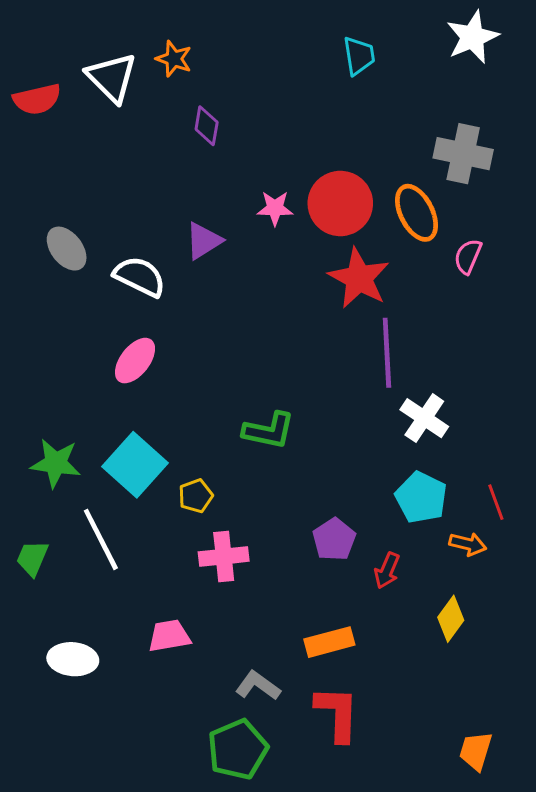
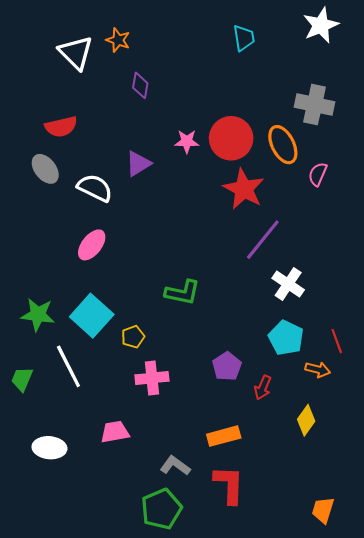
red semicircle: (37, 99) -> (61, 127), moved
purple line: (387, 353) -> (263, 240), turned 42

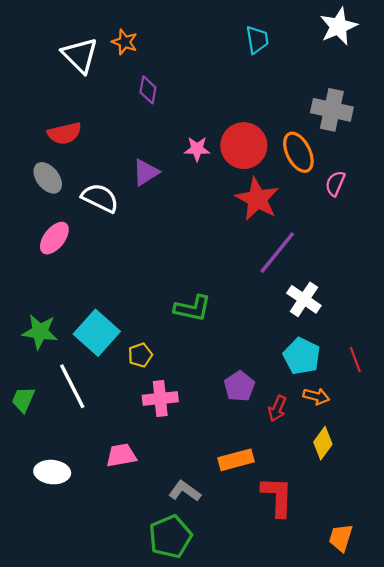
pink ellipse: (92, 245) -> (54, 238), moved
orange arrow: (318, 370) -> (316, 396), moved
red L-shape: (229, 485) -> (277, 497), moved

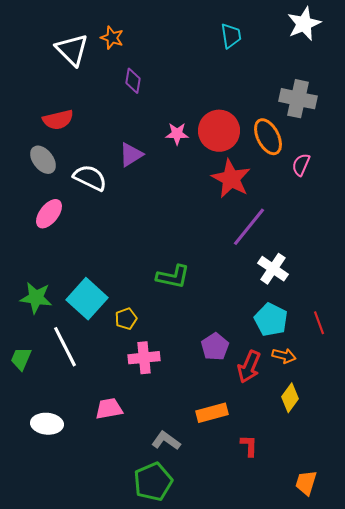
red arrow: (277, 409) -> (249, 367), size x1.4
red L-shape: (277, 497) -> (249, 446), size x0.6

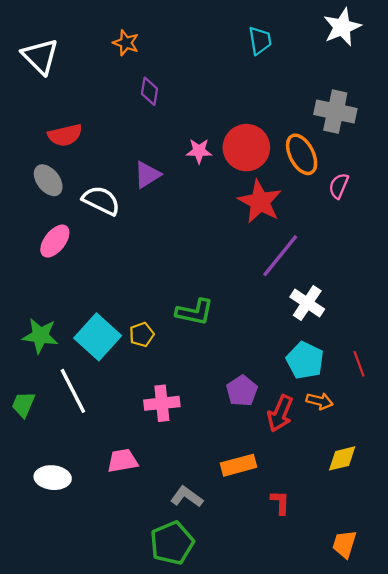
white triangle: (72, 50) -> (40, 56), moved
yellow pentagon: (126, 319) -> (142, 335), moved
yellow diamond: (290, 398) -> (342, 458), moved, turned 40

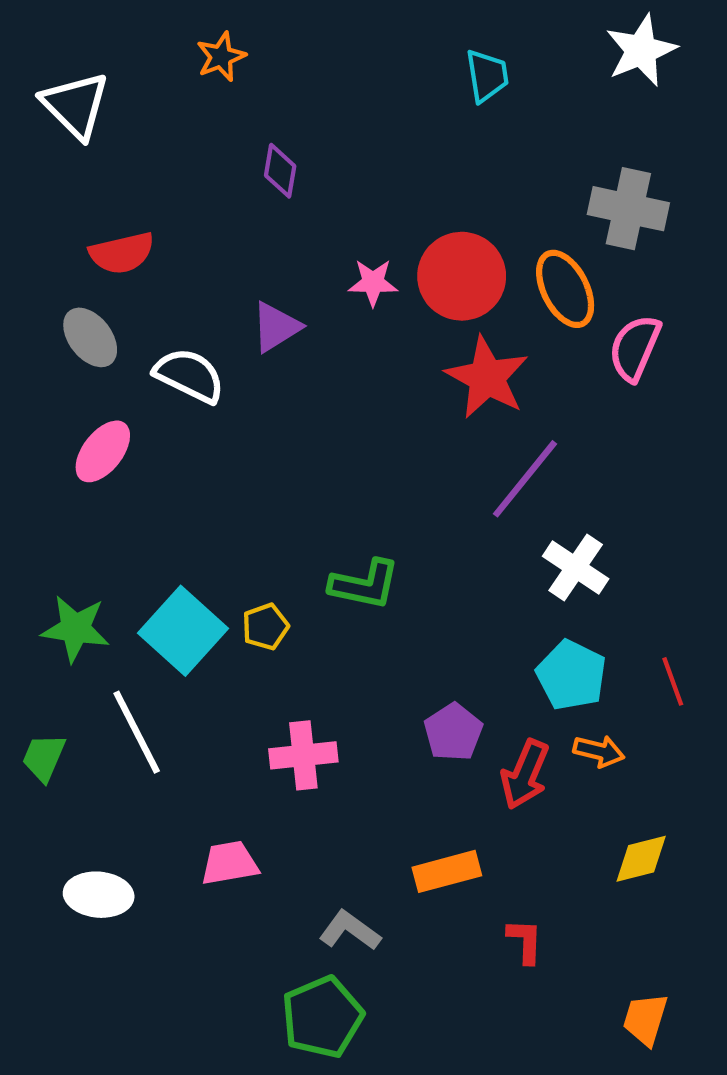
orange star: (126, 43) -> (221, 57), moved, turned 30
pink semicircle: (339, 186) -> (635, 348), size x1.4

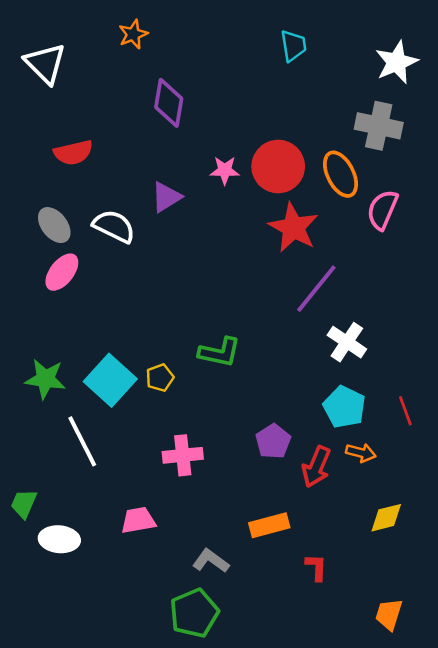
white star: (641, 50) -> (396, 62), moved
purple diamond: (280, 171) -> (169, 103), size x1.5
gray ellipse: (90, 337) -> (54, 225), moved
green trapezoid: (44, 757) -> (24, 504), moved

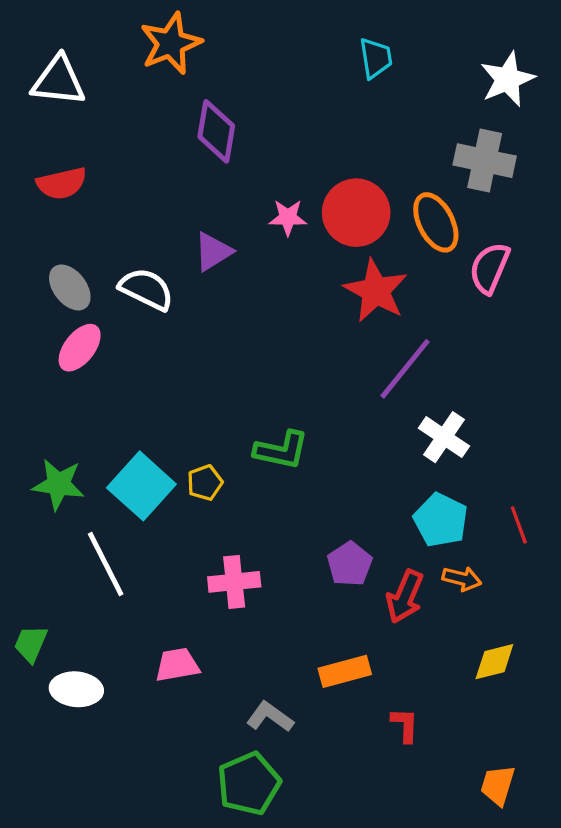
orange star: (133, 34) -> (171, 43), size x1.6
white triangle: (45, 63) -> (58, 81), turned -39
red semicircle: (73, 153) -> (62, 183), moved

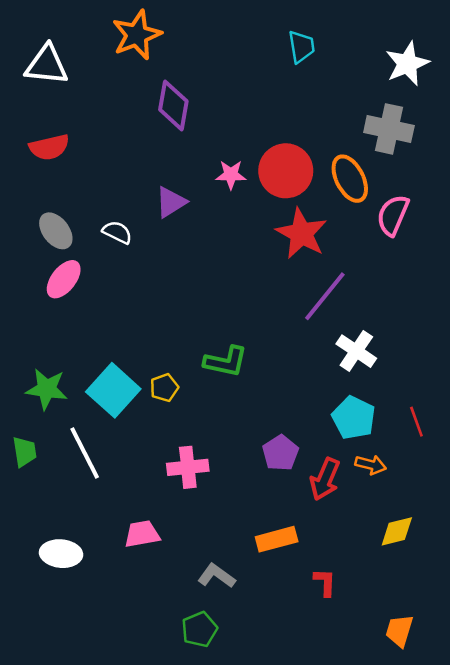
white semicircle: (146, 289) -> (117, 232), size x0.7
green trapezoid: (31, 644) -> (24, 452), moved, turned 148
green pentagon: (249, 784) -> (200, 629), size x0.7

